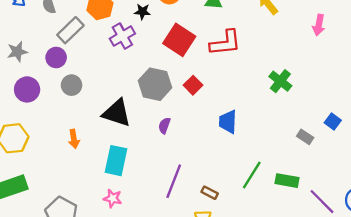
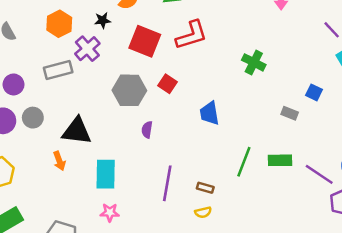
gray rectangle: (70, 30) -> (58, 70), moved, turned 40
purple circle: (56, 58) -> (14, 84), moved
gray circle: (72, 85) -> (33, 118), moved
black triangle: (117, 113) -> (77, 131), moved

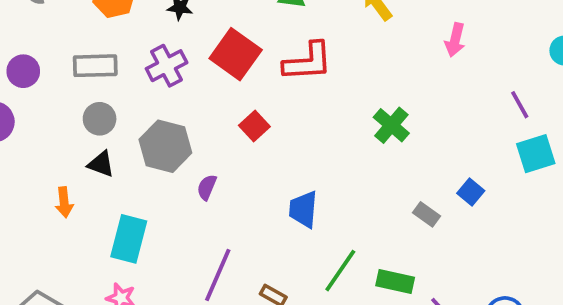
purple cross: (87, 49) -> (167, 66), moved
gray hexagon: (129, 90) -> (165, 146), moved
blue trapezoid: (210, 113) -> (303, 209), moved
gray circle: (33, 118) -> (100, 119), moved
black triangle: (77, 131) -> (101, 164), size x0.6

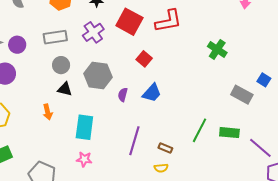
blue trapezoid: (303, 209) -> (152, 93), moved, turned -135
gray rectangle: (426, 214) -> (242, 95), size x1.5

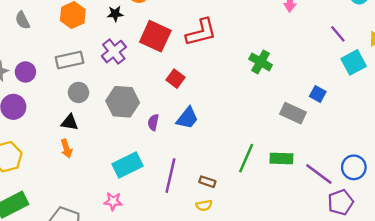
black triangle: (65, 89) -> (70, 122), moved
cyan rectangle: (84, 127) -> (127, 165), moved, turned 60

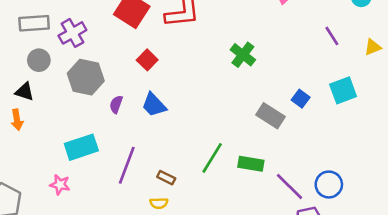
purple cross: (114, 52) -> (72, 33), moved
cyan square: (354, 62) -> (343, 90), moved
blue trapezoid: (187, 118) -> (154, 105), turned 90

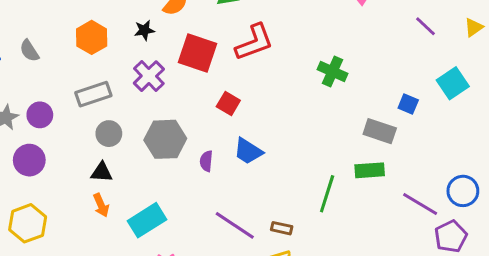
purple cross: (72, 33) -> (149, 76), moved
cyan rectangle: (81, 147) -> (147, 220), moved
green rectangle: (251, 164) -> (370, 170), moved
purple line: (127, 165) -> (235, 225), turned -63

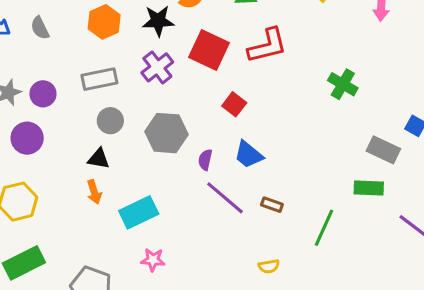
black star: (144, 30) -> (158, 21), size x1.5
green line: (327, 194) -> (324, 228), moved
purple line: (235, 225) -> (225, 198), moved
brown rectangle: (282, 228) -> (272, 205), moved

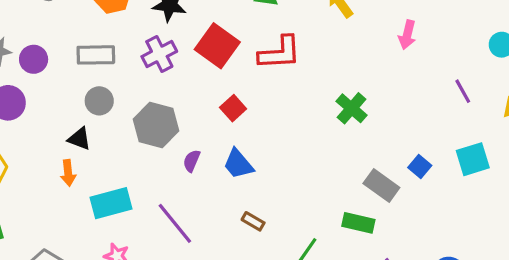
purple line: (225, 198) -> (175, 223), moved

